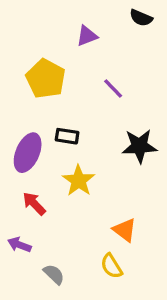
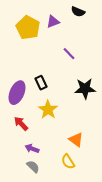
black semicircle: (141, 18) -> (78, 12), moved
yellow pentagon: (46, 79) -> (28, 28), moved
black rectangle: (67, 136) -> (41, 83), turned 56
purple arrow: (19, 245) -> (32, 149), moved

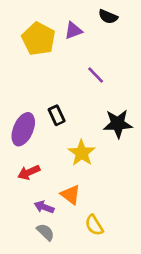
yellow star: (48, 110) -> (82, 153), moved
red arrow: (21, 124) -> (29, 172), turned -70
orange triangle: (76, 140) -> (70, 195), moved

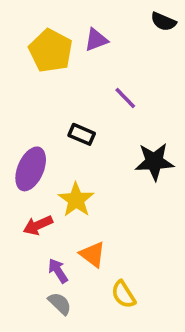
black semicircle: (108, 17) -> (163, 22), moved
black rectangle: (57, 115) -> (82, 134), moved, turned -42
yellow star: (82, 153) -> (76, 200), moved
purple arrow: (44, 207) -> (58, 271), turned 36

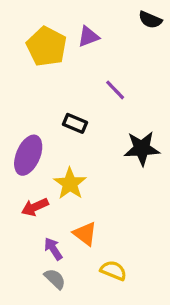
yellow semicircle: (123, 294) -> (113, 271), turned 144

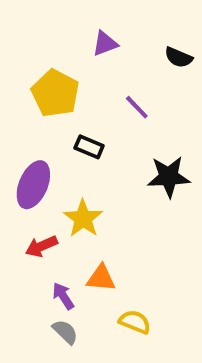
black semicircle: (150, 20) -> (179, 57), moved
yellow pentagon: (47, 47) -> (55, 93), moved
orange triangle: (85, 234) -> (101, 278), turned -32

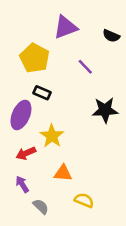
purple triangle: (105, 44) -> (65, 27), size x1.5
black rectangle: (89, 147) -> (42, 93), moved
purple arrow: (63, 296) -> (22, 184), moved

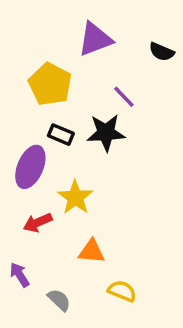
black star: (105, 110) -> (106, 133), moved
purple arrow: (22, 184) -> (20, 275), moved

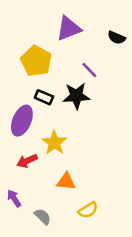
yellow semicircle: (122, 291) -> (88, 210), turned 126

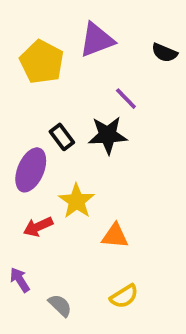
yellow pentagon: (36, 61) -> (42, 62), moved
black rectangle: (44, 97) -> (62, 137), turned 30
orange triangle: (66, 182) -> (115, 236), moved

